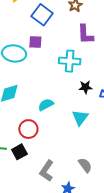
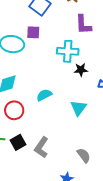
black star: (85, 87) -> (81, 70), moved
red circle: (28, 129) -> (14, 110), moved
gray L-shape: (47, 171) -> (41, 147), moved

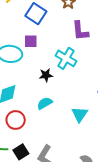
cyan cross: (68, 51) -> (66, 58), turned 30
black star: (81, 70) -> (46, 75), moved

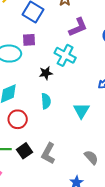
purple L-shape: (80, 31) -> (78, 27), turned -105
cyan semicircle: (45, 103) -> (46, 101), turned 119

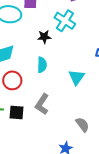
black square: (24, 151) -> (16, 112), turned 35
gray L-shape: (48, 153) -> (42, 104), moved

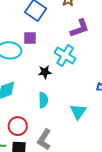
red circle: (12, 80) -> (18, 126), moved

